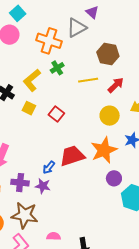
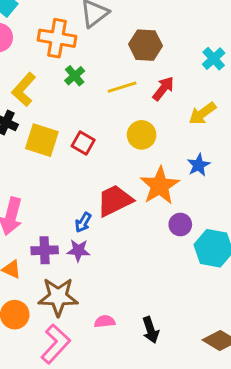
yellow L-shape: (32, 80) -> (24, 89), moved
yellow square: (29, 108) -> (42, 140), size x1.6
yellow circle: (110, 116) -> (142, 135), moved

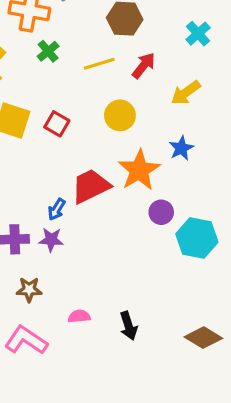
brown star: (58, 297) -> (29, 289), size x0.6
pink L-shape: (56, 344) -> (26, 340), turned -99

